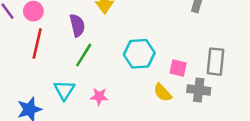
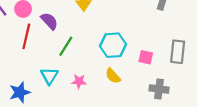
purple semicircle: (77, 25) -> (49, 21), moved, turned -30
gray cross: (199, 90) -> (159, 89), moved
yellow semicircle: (163, 93) -> (113, 76), moved

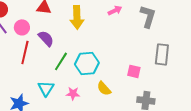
cyan hexagon: (113, 45) -> (87, 63), moved
gray rectangle: (178, 52) -> (162, 54), moved

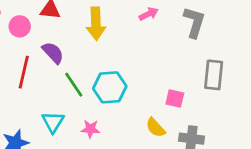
pink circle: (22, 27) -> (20, 26), moved
green line: (61, 61) -> (74, 85), turned -66
yellow semicircle: (104, 88) -> (155, 128), moved

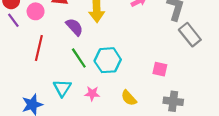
purple semicircle: (53, 53) -> (74, 27), moved
gray rectangle: (214, 75) -> (190, 35), moved, turned -45
yellow semicircle: (155, 128) -> (129, 98), moved

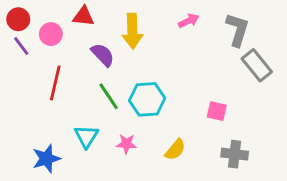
yellow semicircle: (129, 98) -> (175, 150), turned -98

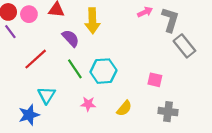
pink arrow: (189, 21) -> (145, 12), moved
pink circle: (51, 34) -> (29, 14), moved
red line: (55, 83) -> (36, 59), turned 35
cyan triangle: (86, 136) -> (46, 95), moved

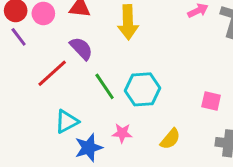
purple semicircle: (71, 38) -> (81, 48), moved
cyan triangle: (46, 95) -> (67, 121), turned 30
blue star: (29, 115) -> (89, 148), moved

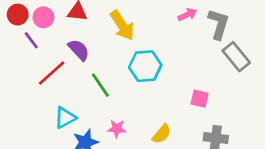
yellow arrow: (128, 22) -> (122, 25), turned -32
purple line: (19, 37) -> (31, 40), moved
cyan hexagon: (143, 89) -> (145, 66), moved

